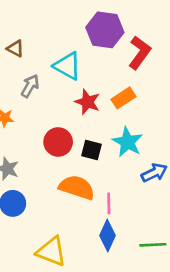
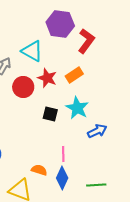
red circle: (58, 142) -> (23, 87), moved
orange semicircle: (77, 187) -> (39, 170), moved, size x0.6

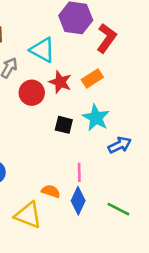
green line: (96, 185) -> (118, 209), turned 30

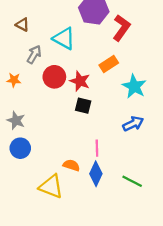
red star: (60, 82) -> (80, 81), moved
cyan star: (96, 118) -> (134, 86), moved

